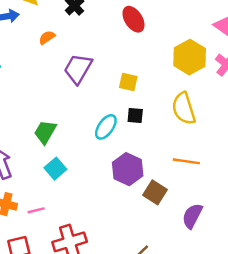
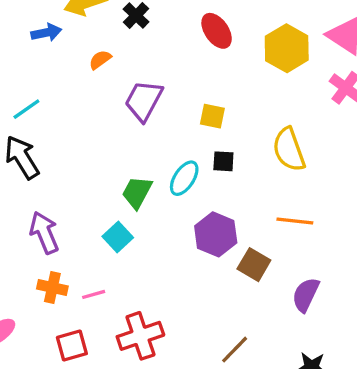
yellow hexagon: (190, 57) -> (287, 48), moved
green trapezoid: (45, 132) -> (137, 192), moved

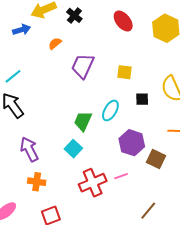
black square: (223, 161) -> (142, 99), moved
pink line: (94, 294) -> (121, 176), moved
red cross: (140, 336) -> (93, 183), moved

